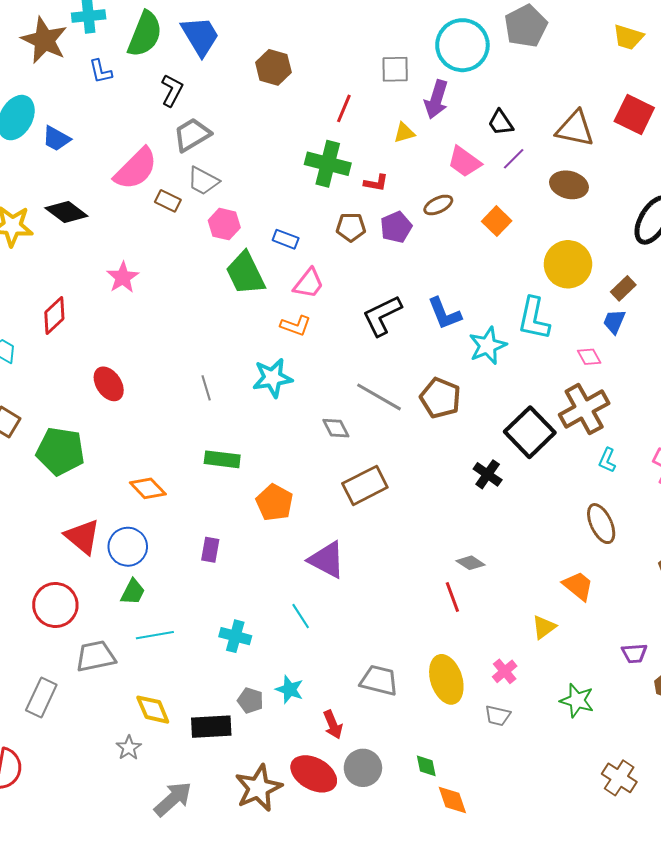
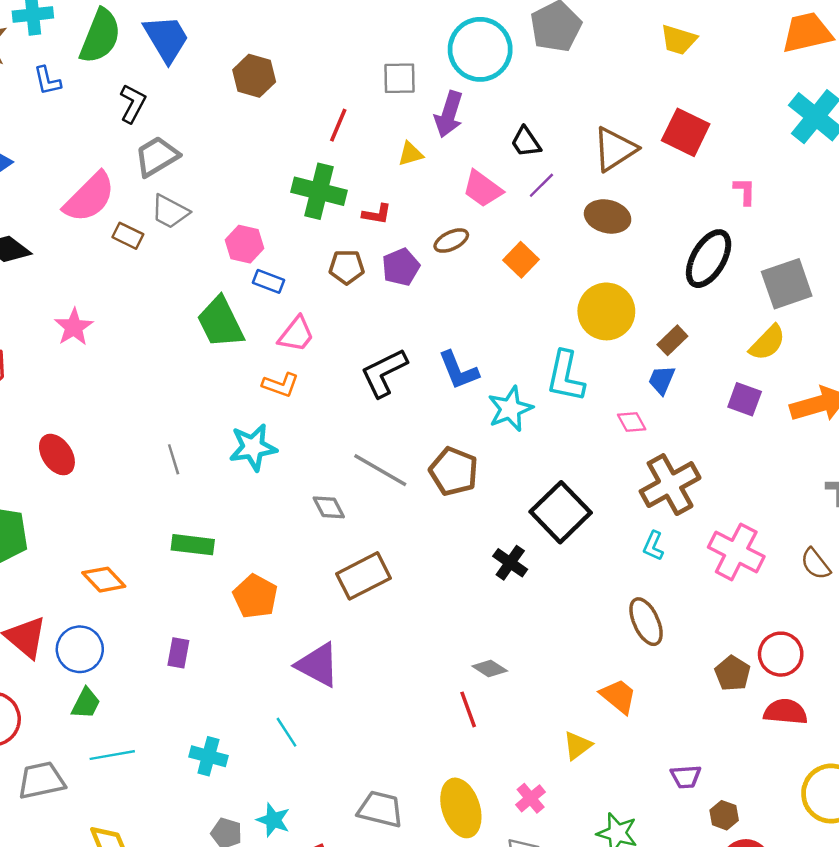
brown triangle: (575, 129) -> (615, 149), turned -45
pink hexagon: (224, 224) -> (244, 244), moved
brown cross: (584, 409) -> (670, 485), moved

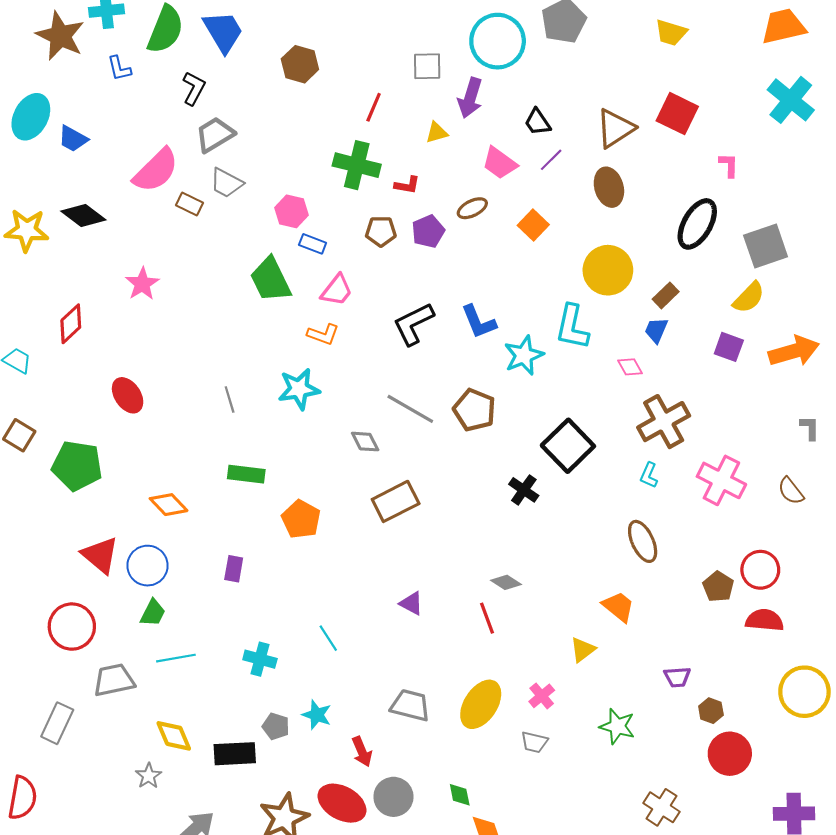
brown ellipse: (608, 216) -> (609, 187), turned 60
purple triangle: (318, 665) -> (411, 603), moved, size x0.6
yellow ellipse: (461, 808) -> (481, 704), turned 51

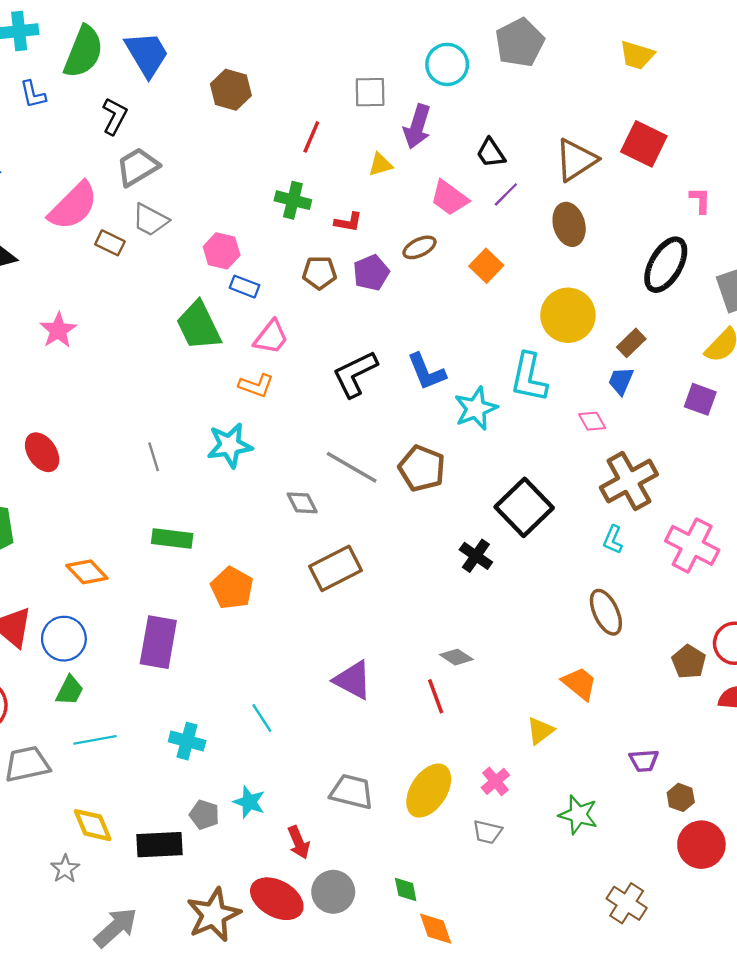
cyan circle: (498, 41) -> (447, 64), size x0.7
green cross: (357, 165) -> (293, 200), size x0.7
purple rectangle: (234, 569) -> (158, 642), size x1.8
purple triangle: (411, 603) -> (353, 680), size x1.5

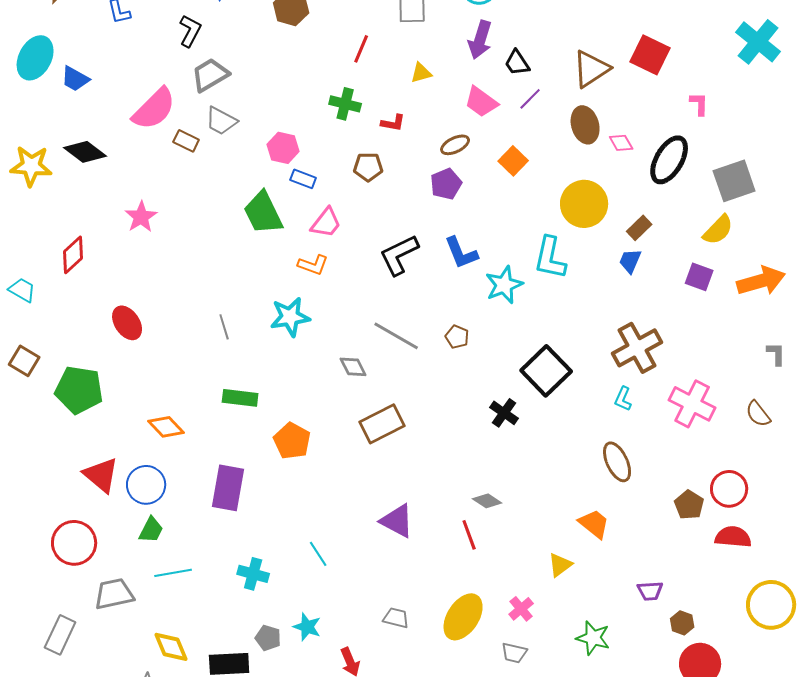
purple arrow: (417, 127) -> (480, 40), moved
purple pentagon: (371, 273) -> (446, 184), moved
pink diamond: (592, 421) -> (621, 143), moved
brown pentagon: (422, 468) -> (457, 337), size x0.6
gray trapezoid: (352, 792) -> (396, 618), size x0.7

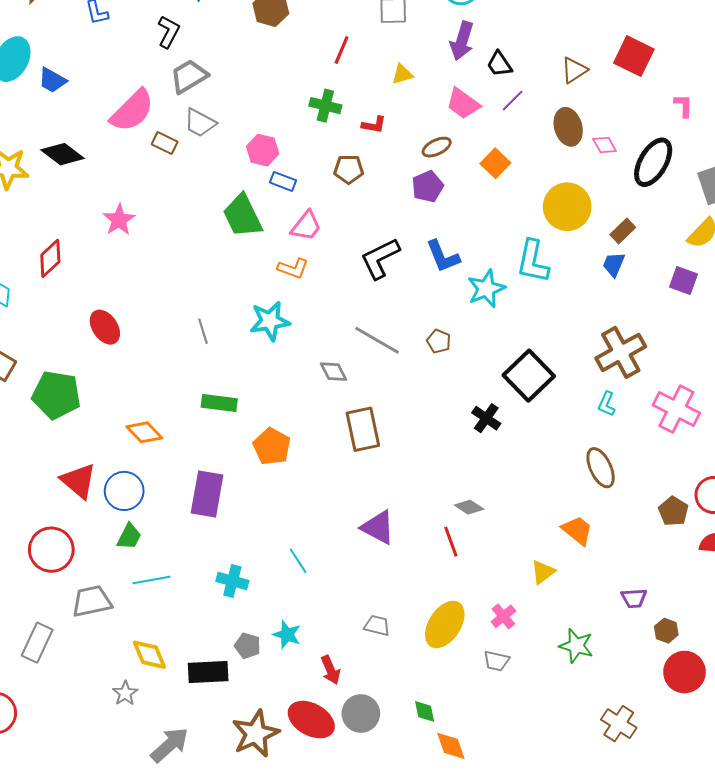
brown triangle: (591, 69) -> (574, 70), size x0.7
brown rectangle: (382, 424) -> (363, 429), turned -75

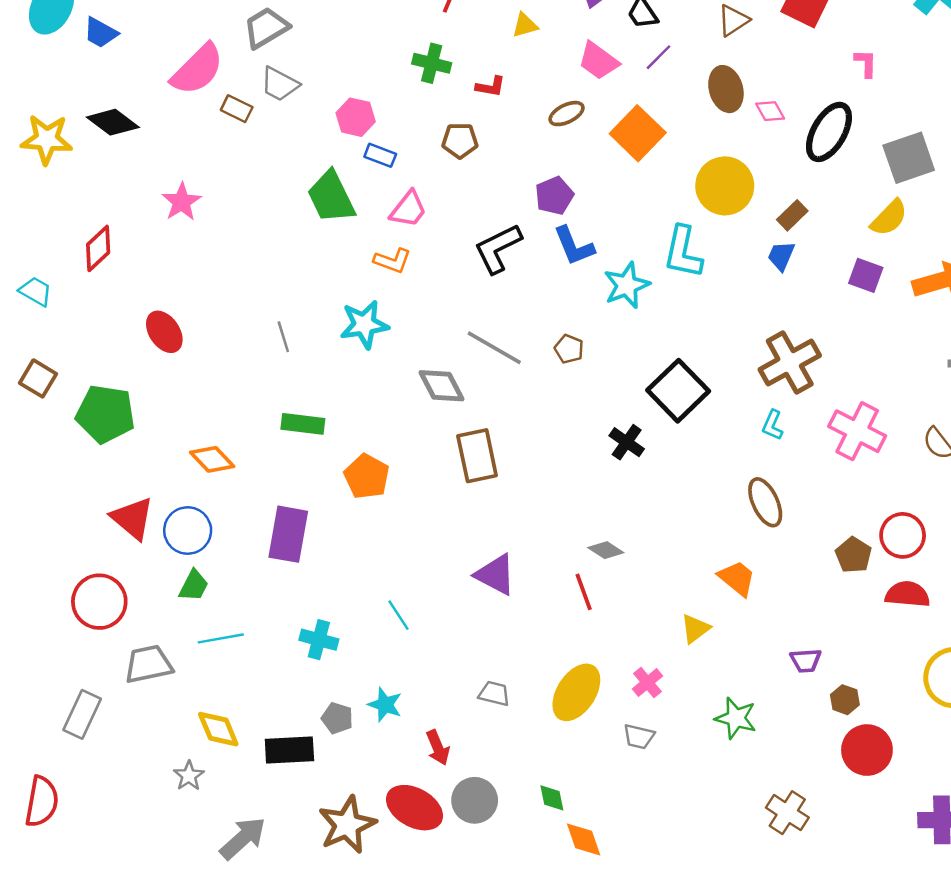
orange square: (495, 163) -> (638, 133), size x1.5
purple pentagon: (428, 187) -> (554, 196), moved
gray diamond: (334, 372) -> (441, 386), size x1.4

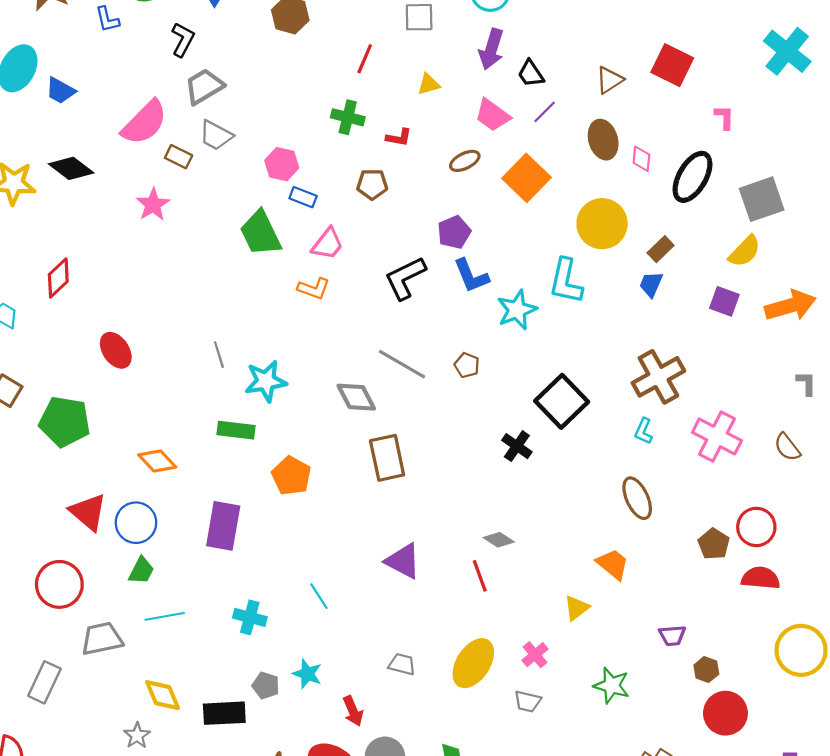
pink diamond: (770, 111) -> (641, 159), turned 35
pink star: (181, 202) -> (153, 205), moved
cyan star: (364, 324) -> (266, 381), moved

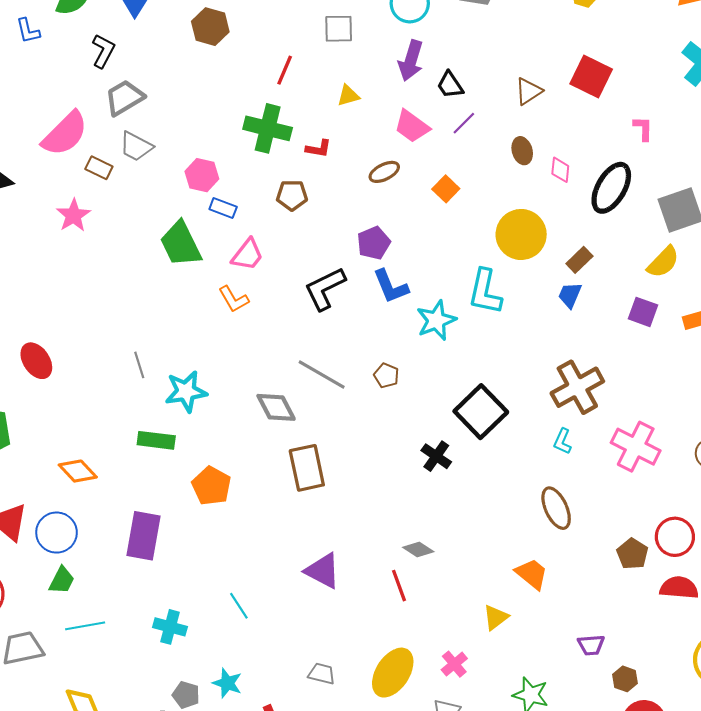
green cross: (348, 117) -> (268, 128), size x1.4
brown ellipse: (603, 140) -> (522, 151), size x0.7
orange square: (526, 178) -> (446, 189), size x0.6
orange L-shape: (314, 289) -> (234, 299), turned 40

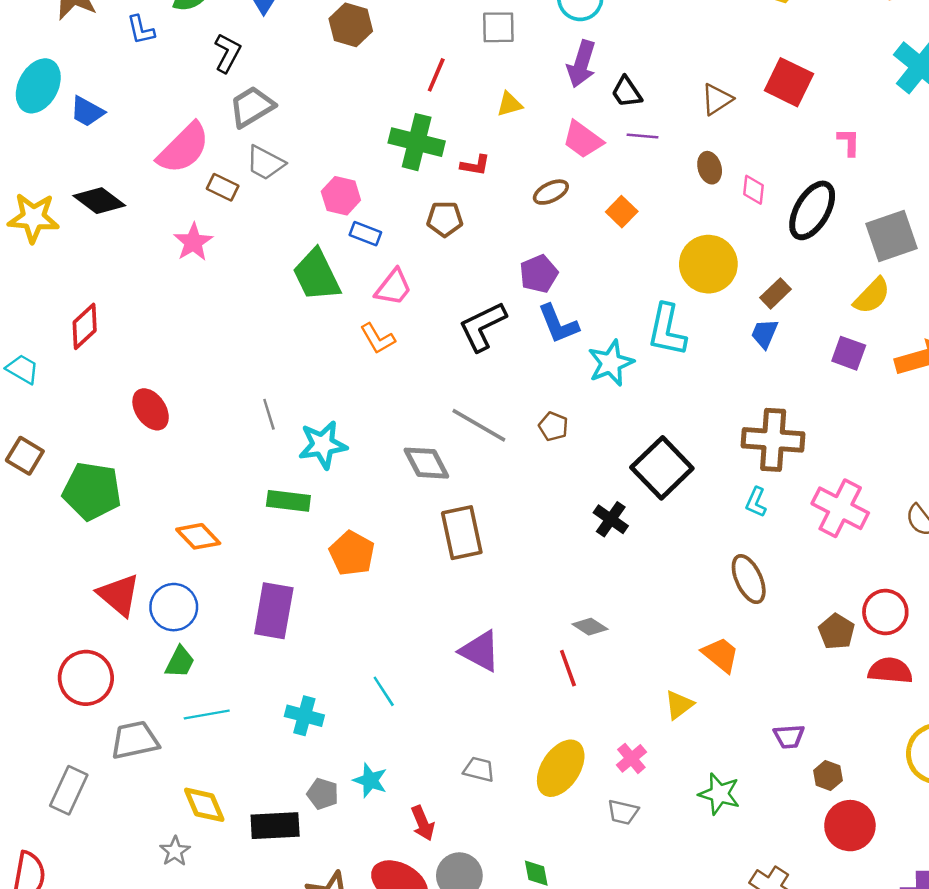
purple line: (464, 123) -> (642, 136), turned 50
brown cross: (577, 387) -> (773, 440), turned 33

